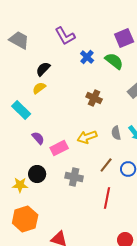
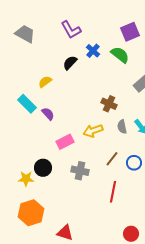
black semicircle: (43, 69) -> (70, 63), moved
brown cross: (94, 98) -> (109, 104), moved
purple semicircle: (38, 138) -> (48, 114), moved

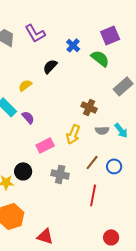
purple L-shape: (71, 30) -> (35, 33), moved
blue cross: (93, 51) -> (73, 45), moved
gray semicircle: (122, 127) -> (102, 130), turned -80
yellow arrow: (93, 131) -> (73, 134), turned -48

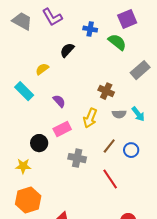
blue cross: (73, 45) -> (90, 29), turned -32
purple semicircle: (28, 117) -> (59, 101), moved
black circle: (23, 171) -> (39, 143), moved
red line: (93, 195) -> (110, 179), turned -45

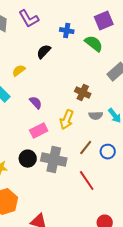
black circle: (39, 143) -> (28, 159), moved
gray cross: (77, 158) -> (54, 160), size x1.4

